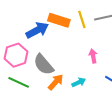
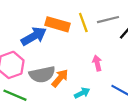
gray semicircle: (44, 65) -> (42, 74), turned -60
orange arrow: (56, 82) -> (60, 78), moved

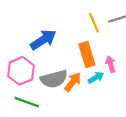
orange rectangle: (58, 24) -> (87, 55), moved, turned 60
cyan arrow: (82, 93) -> (96, 78), moved

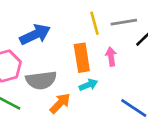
pink arrow: (111, 64) -> (111, 57), moved
orange arrow: (73, 82) -> (60, 103), moved

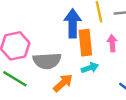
blue arrow: (35, 34) -> (73, 23), moved, turned -68

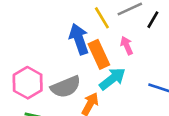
cyan arrow: (90, 68) -> (112, 79), size x1.5

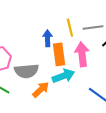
blue arrow: (79, 39) -> (48, 38), size x0.7
pink arrow: (127, 46) -> (82, 54), size x1.6

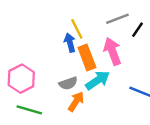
yellow line: (70, 28) -> (77, 29), moved
gray semicircle: (26, 71) -> (68, 83), moved, size x0.7

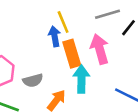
cyan arrow: (98, 80) -> (81, 79), turned -60
gray semicircle: (68, 83) -> (33, 80), moved

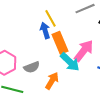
pink arrow: (100, 49) -> (84, 51), moved, turned 60
cyan arrow: (81, 79) -> (70, 62), turned 140

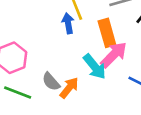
orange rectangle: (60, 43) -> (107, 33), moved
gray semicircle: (32, 67) -> (51, 82), moved, turned 63

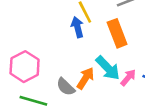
pink arrow: (114, 55) -> (128, 78), moved, size x0.6
orange arrow: (69, 88) -> (85, 78), moved

